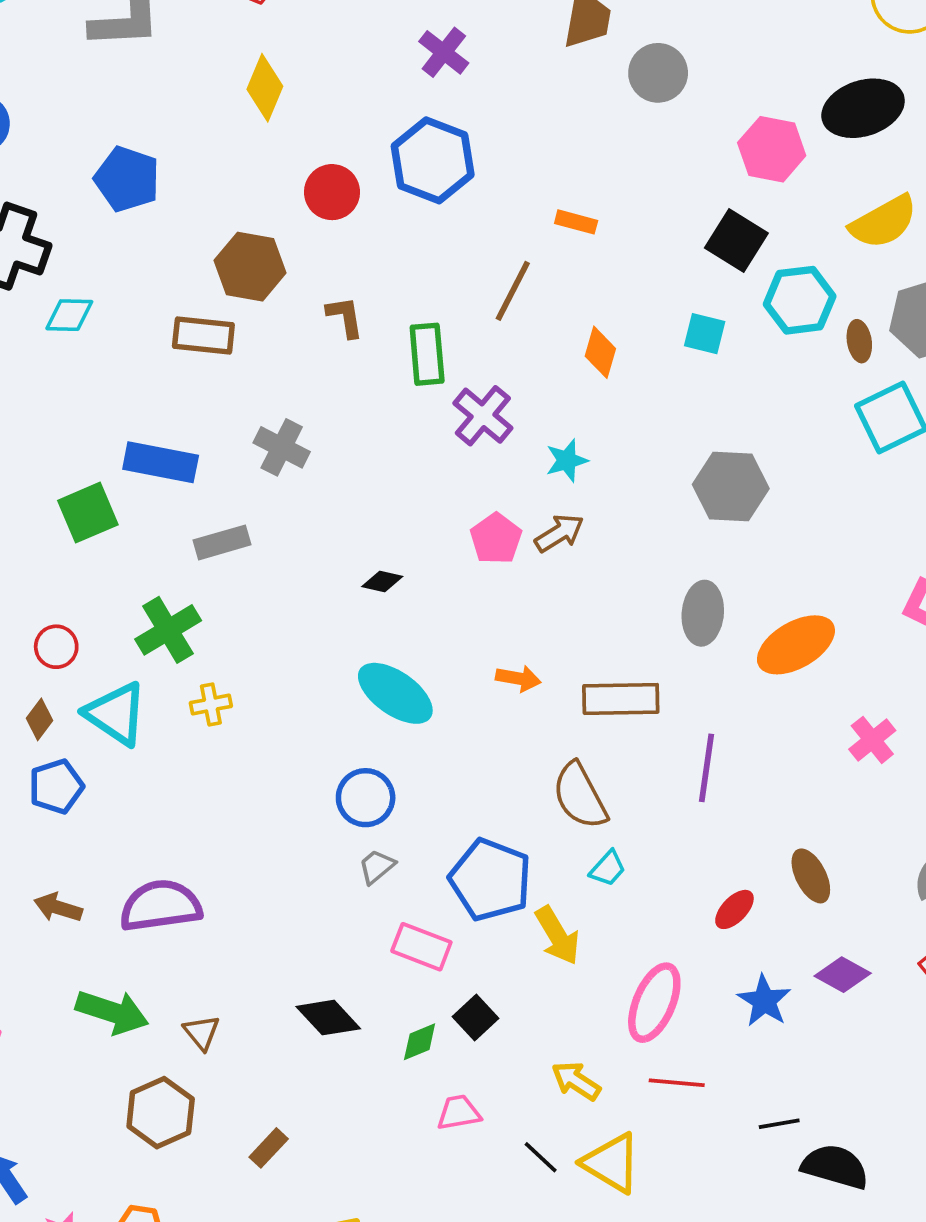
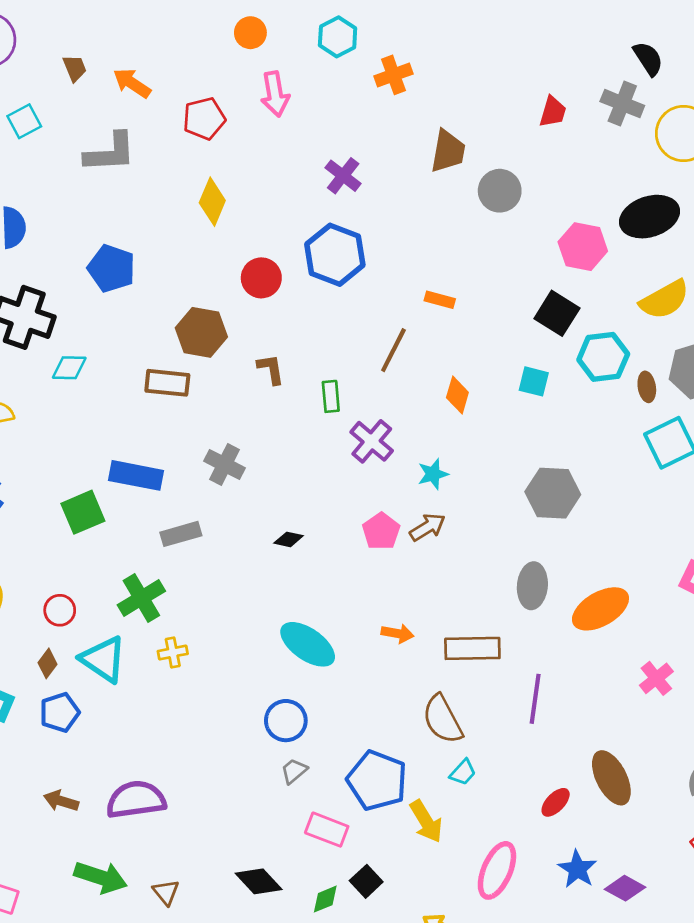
green rectangle: (427, 354) -> (331, 396), size x0.7
black diamond: (382, 582) -> (289, 539), moved
brown ellipse: (811, 876) -> (611, 778), size x1.4
purple diamond: (843, 975) -> (625, 888), moved

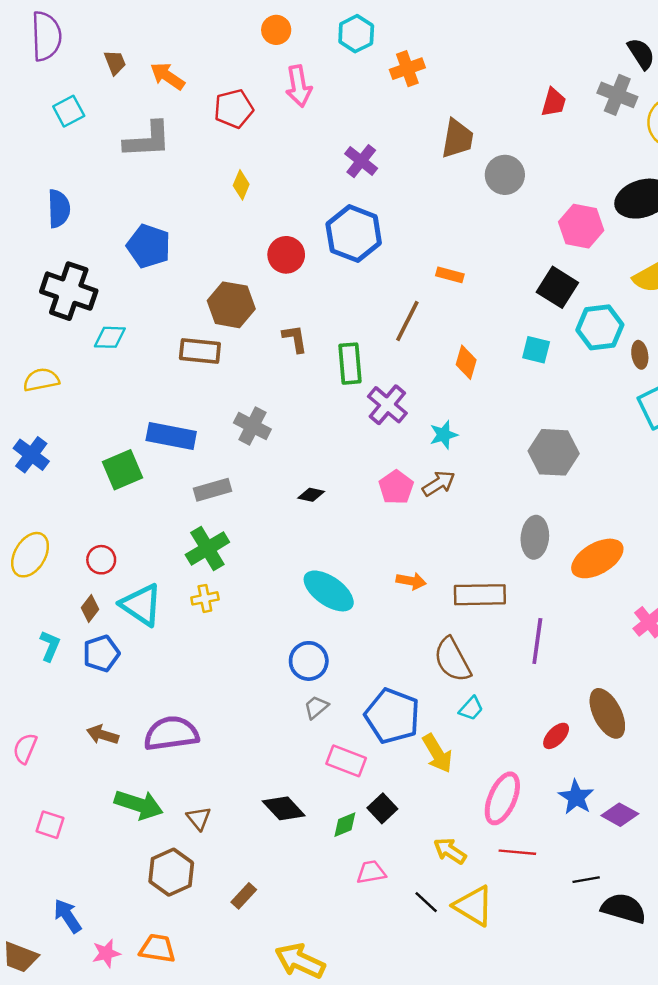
yellow diamond: (212, 202) -> (241, 185), size x0.7
green rectangle: (331, 396) -> (350, 364), size x1.4
green cross: (141, 598) -> (207, 548), moved

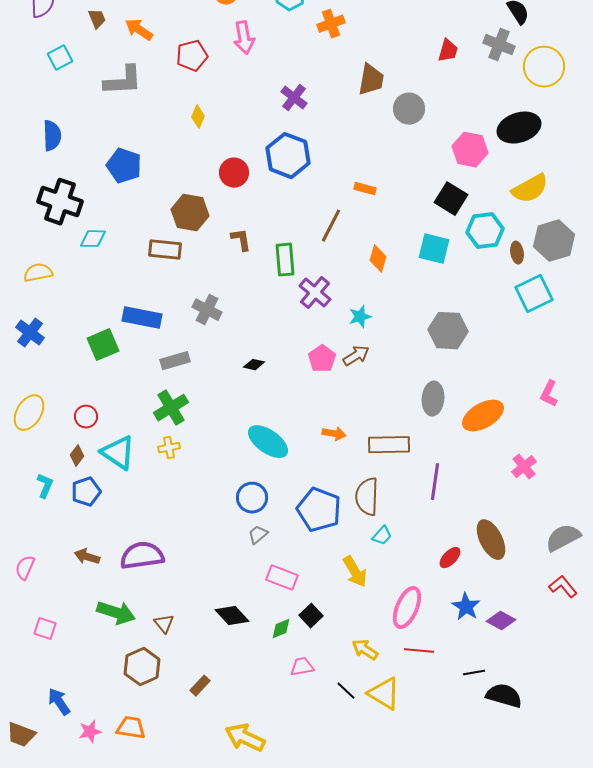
cyan square: (536, 350) -> (434, 249), size x1.4
brown semicircle: (452, 660) -> (367, 497), turned 30
blue pentagon: (392, 716) -> (319, 510), moved

